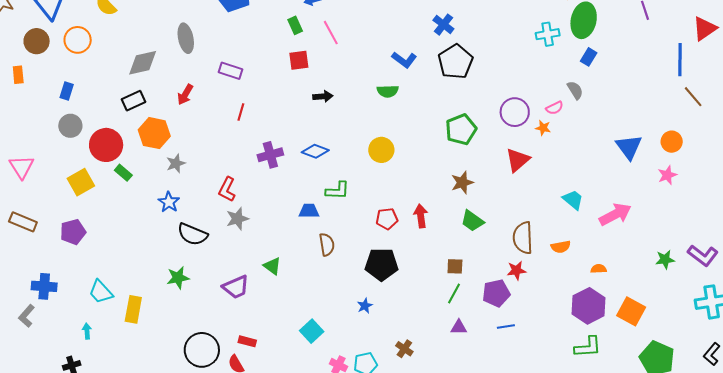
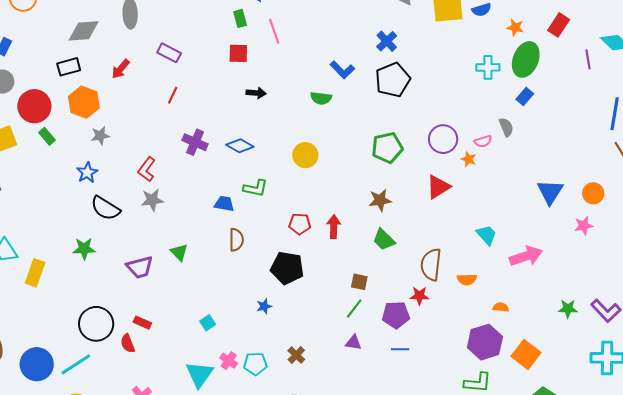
purple cross: (270, 155) -> (195, 142), turned 30
cyan square: (312, 331) -> (208, 323), size x0.7

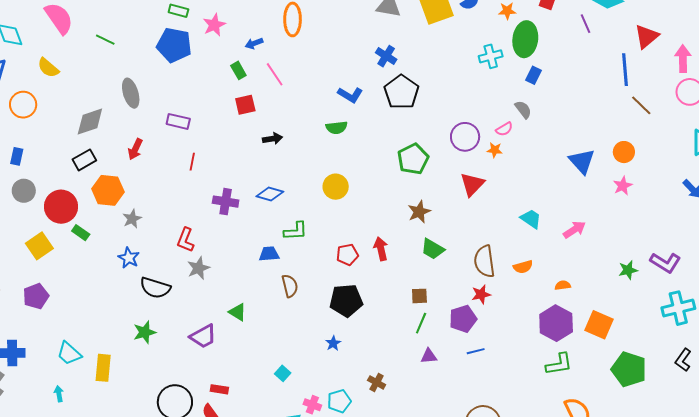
pink arrow: (526, 256) -> (574, 230), size x0.7

